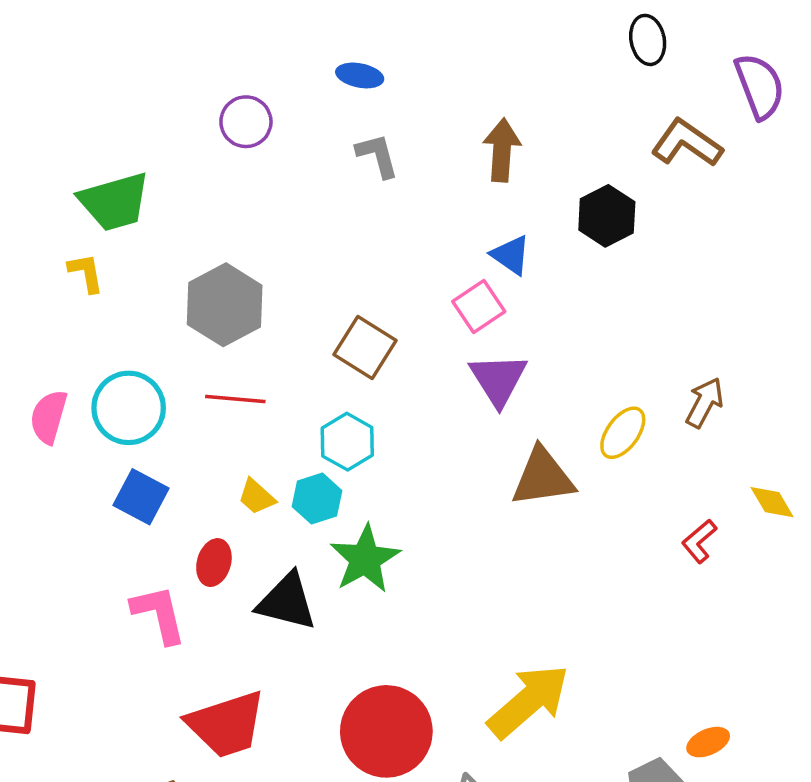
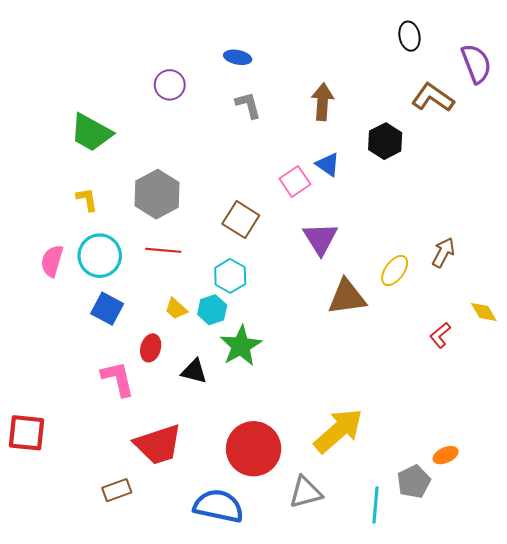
green trapezoid: (114, 202) -> (91, 133), turned 45
yellow L-shape: (86, 273) -> (87, 199), moved
pink square: (479, 307) -> (295, 181), moved
black triangle: (287, 602) -> (194, 371), size x0.7

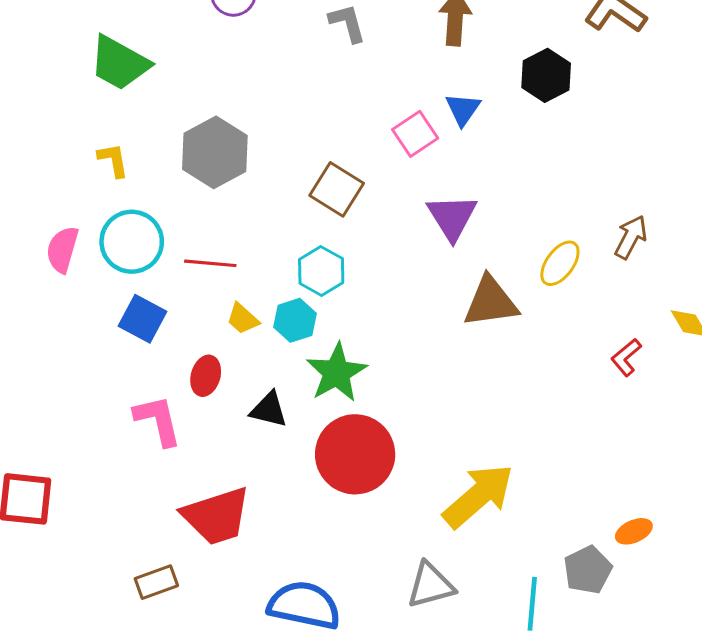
blue triangle: (328, 164) -> (463, 109), turned 30
red line: (163, 250) -> (210, 263), moved
red circle: (254, 449) -> (355, 454), moved

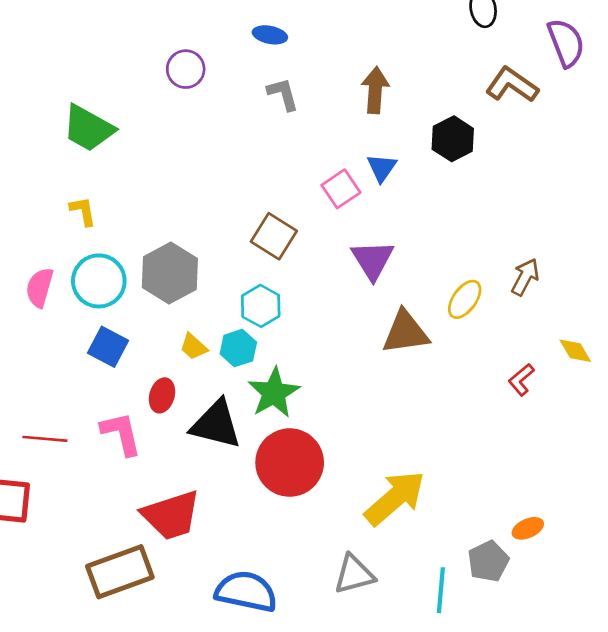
gray hexagon: (215, 152) -> (170, 273), moved
red line: (210, 263) -> (45, 439), moved
black triangle: (269, 410) -> (216, 424), size x1.6
brown rectangle: (156, 582) -> (120, 572), size x1.8

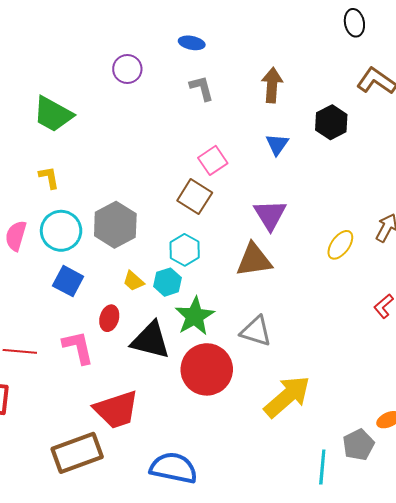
pink square: (341, 189) -> (213, 160), moved
brown triangle: (405, 332) -> (254, 260), moved
gray triangle: (354, 574) -> (256, 331), moved, turned 32

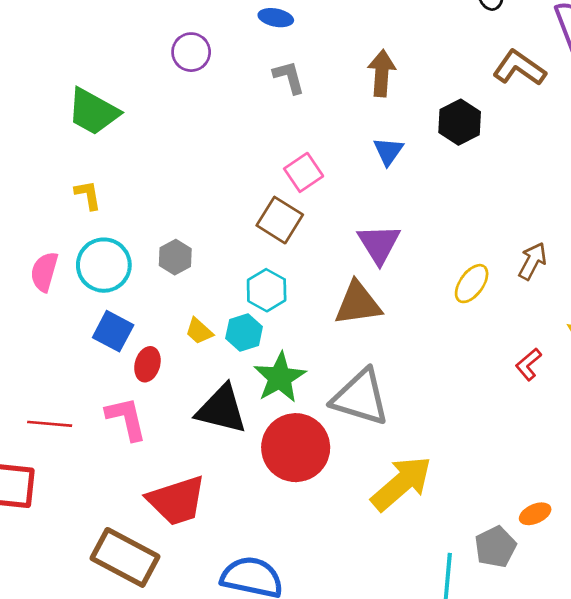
gray hexagon: (115, 225) -> (175, 257), size x0.6
red ellipse: (109, 318) -> (147, 364), moved
gray triangle: (256, 331) -> (360, 397), size x1.4
brown rectangle: (77, 453) -> (125, 557), turned 48

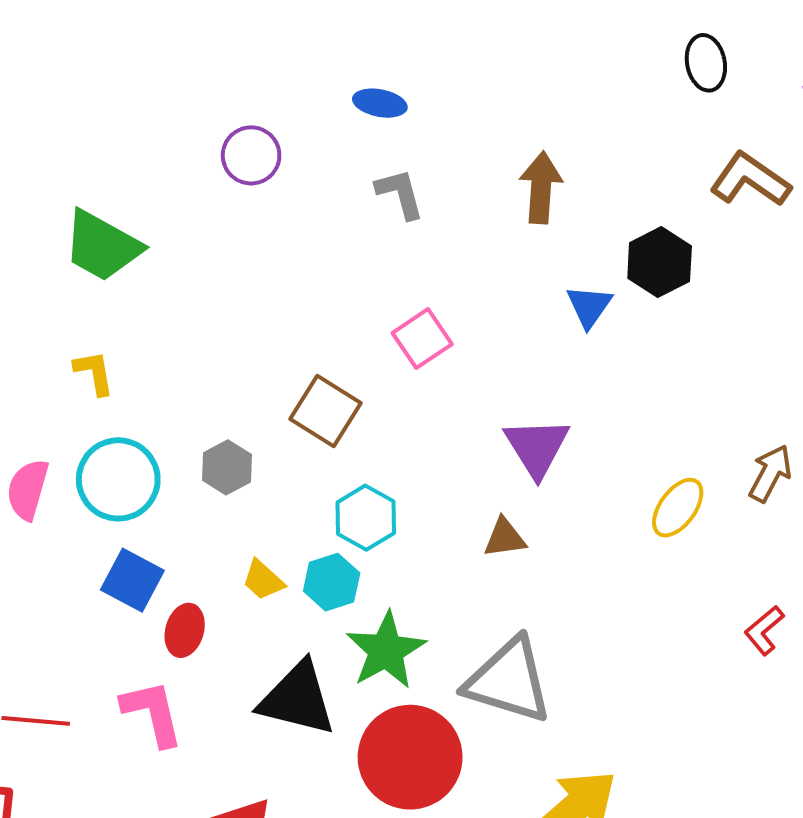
blue triangle: (388, 151) -> (589, 306), moved
brown square: (280, 220) -> (326, 411), moved
brown triangle: (358, 303) -> (505, 538), size x0.6

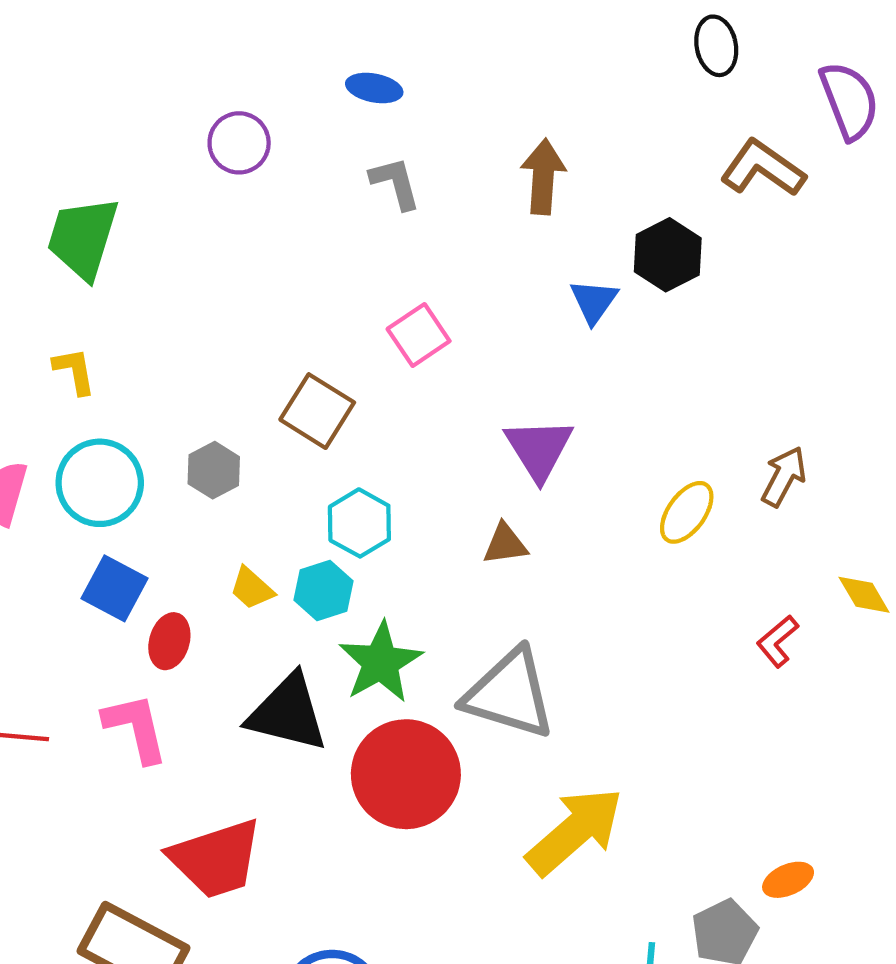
green trapezoid: (102, 246) -> (83, 238), turned 78

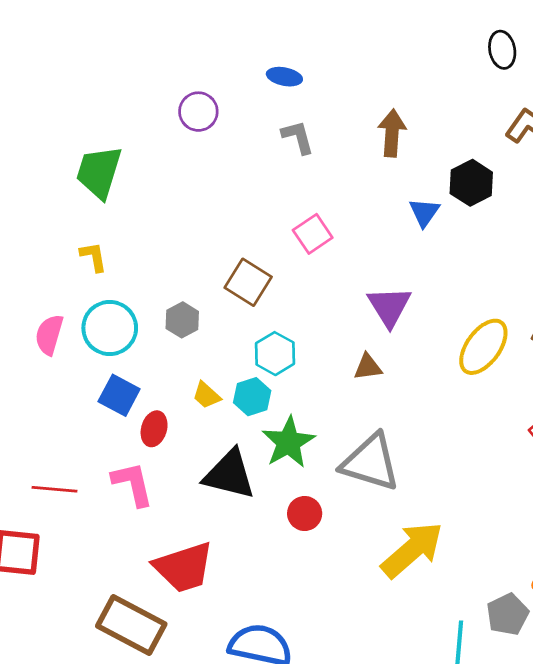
yellow ellipse: (687, 512) -> (483, 347), size x1.4
red circle: (406, 774) -> (305, 513), size x0.5

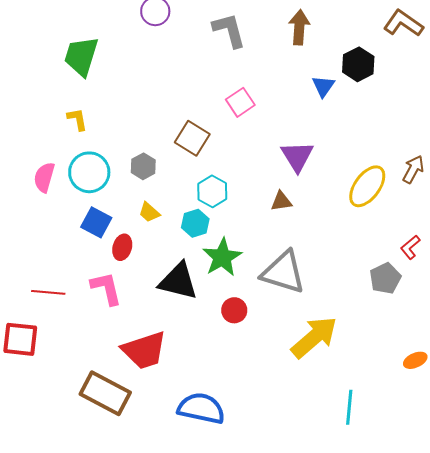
gray L-shape: (298, 137) -> (229, 30), size x1.4
yellow trapezoid: (206, 395) -> (149, 212), moved
gray pentagon: (508, 614) -> (385, 278), moved

